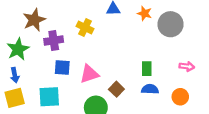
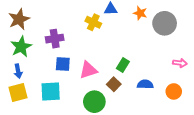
brown star: (34, 20) -> (19, 19), moved
yellow cross: (85, 27) -> (93, 22), moved
green rectangle: (147, 69) -> (123, 65), moved, turned 32

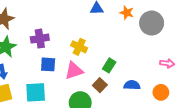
yellow cross: (93, 22) -> (79, 47), moved

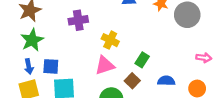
purple cross: (40, 39) -> (78, 20), moved
blue square: (48, 64) -> (51, 66), moved

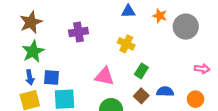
yellow cross: (110, 40) -> (126, 44), moved
pink triangle: (105, 65) -> (105, 76), turned 30
brown square: (132, 81) -> (141, 96), moved

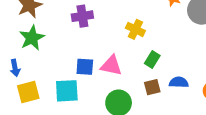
blue arrow: (30, 77) -> (15, 68), moved
blue square: (51, 77) -> (85, 67), moved
brown square: (141, 96) -> (152, 87), turned 32

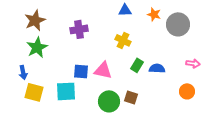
blue semicircle: (179, 82) -> (157, 68), moved
brown square: (152, 87) -> (131, 97), moved, turned 32
yellow square: (28, 92) -> (34, 92), turned 30

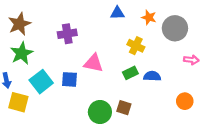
yellow cross: (123, 40) -> (136, 46), moved
pink arrow: (193, 63) -> (191, 60), moved
green rectangle: (137, 65) -> (130, 73), turned 32
pink triangle: (103, 70) -> (93, 63), moved
cyan square: (66, 91) -> (41, 82), moved, turned -35

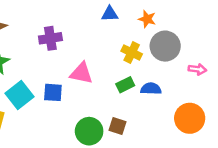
gray circle: (175, 28) -> (165, 46), moved
orange circle: (185, 101) -> (190, 118), size x1.5

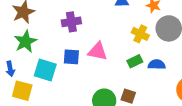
blue square: (53, 92) -> (71, 57), moved
cyan square: (19, 95) -> (45, 70), turned -35

